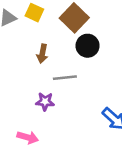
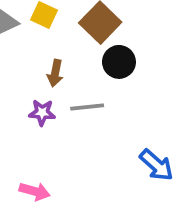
purple star: (45, 102) -> (42, 113), moved

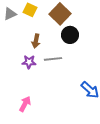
pink arrow: (35, 191) -> (25, 104), turned -77

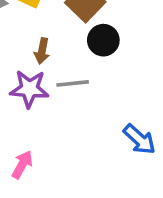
purple star: (29, 62) -> (29, 89), size x1.5

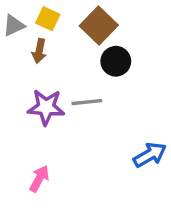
brown arrow: (42, 51) -> (39, 51), moved
blue arrow: (139, 139) -> (150, 155), turned -72

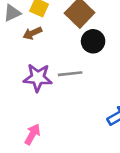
brown arrow: (39, 51) -> (32, 33), turned 54

